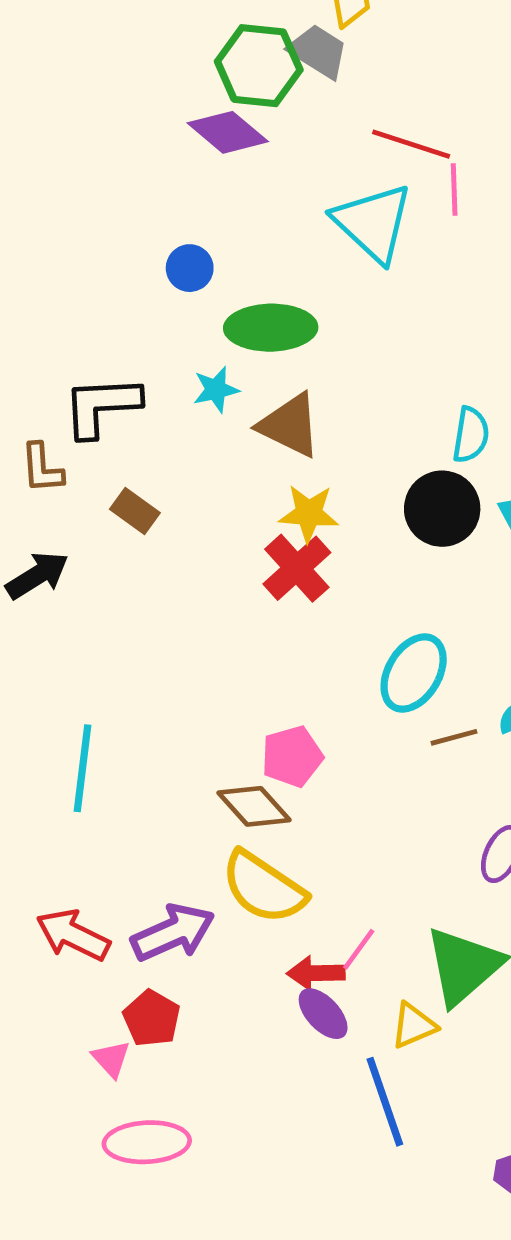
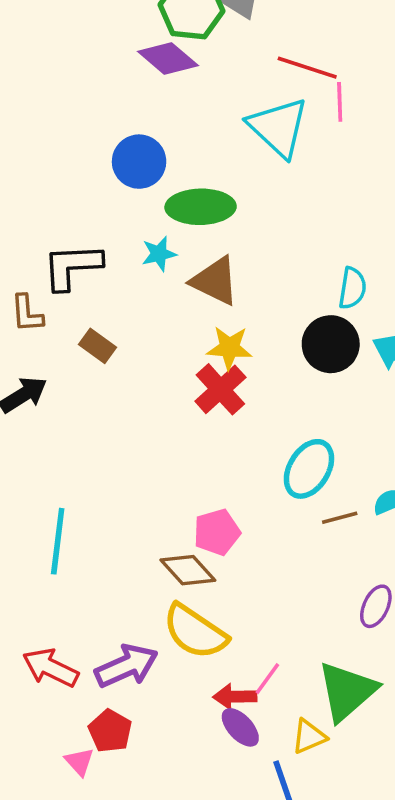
blue circle: (190, 268) -> (139, 162), size x1.5

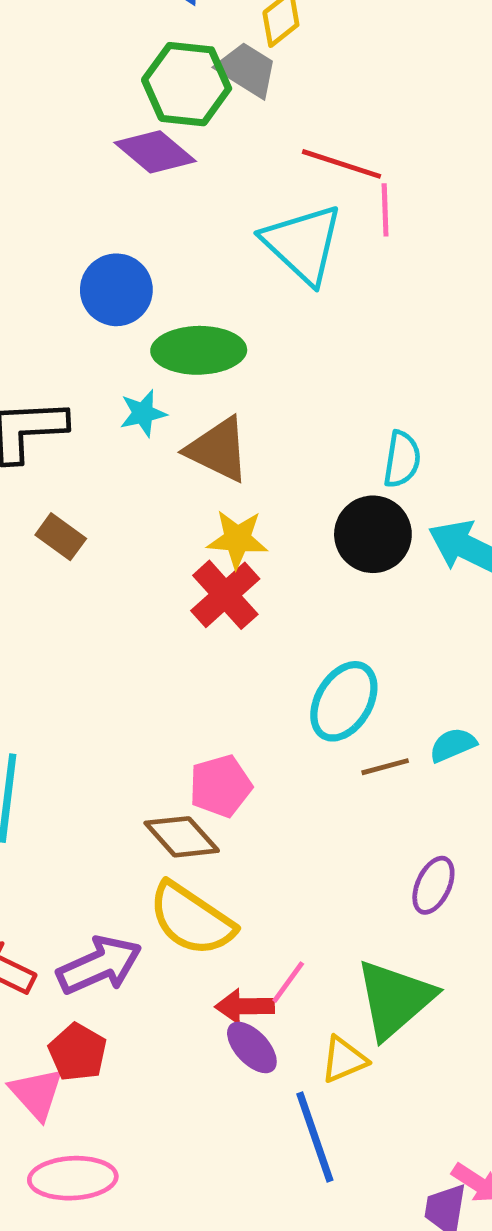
pink triangle: (79, 762) -> (36, 1093), size x1.4

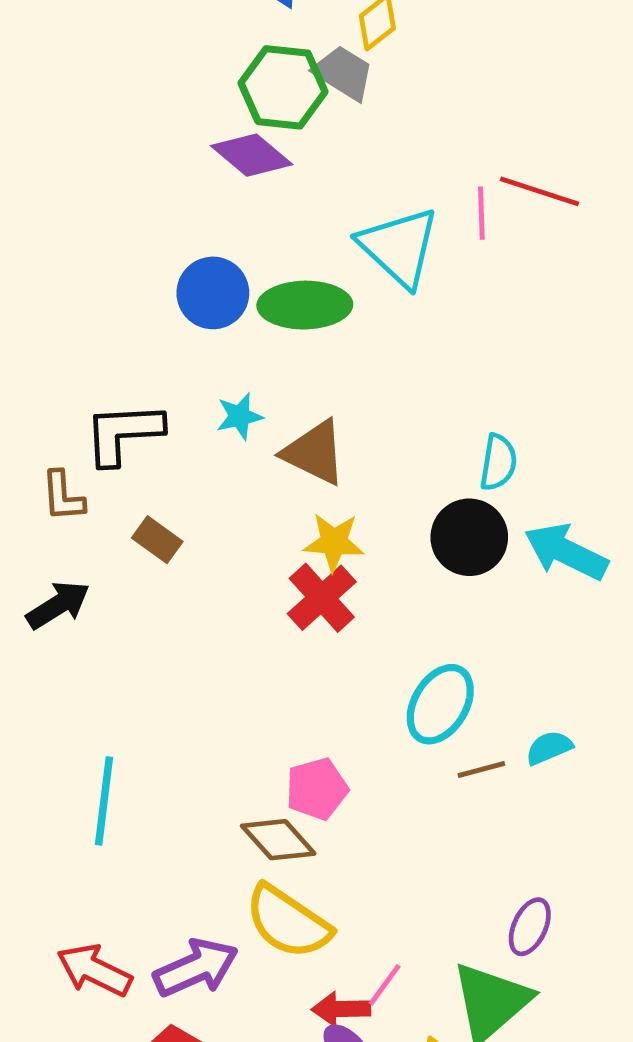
red line: (341, 164) -> (539, 191), moved
green ellipse: (199, 350) -> (305, 305), moved
purple ellipse: (433, 885) -> (530, 927), moved

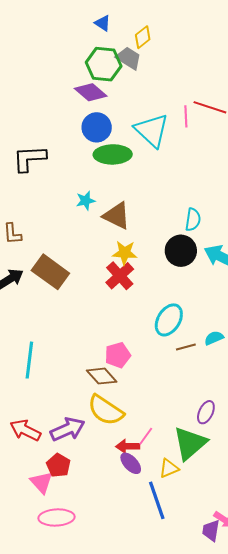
blue circle: (213, 293) -> (97, 127), moved
black L-shape: (123, 433) -> (29, 158), moved
brown rectangle: (157, 540) -> (50, 272), moved, size x1.8

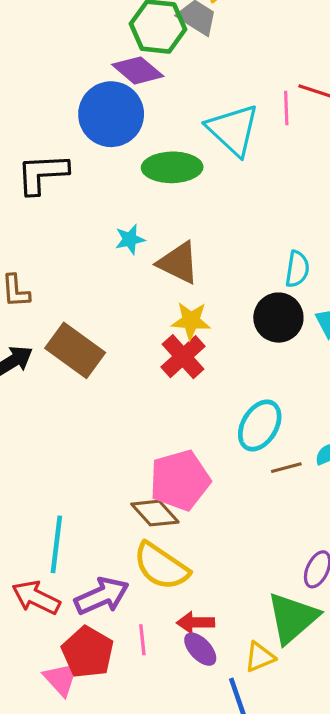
blue circle: (97, 127) -> (111, 114), moved, size x1.4
pink pentagon: (118, 355) -> (180, 480), size x1.5
cyan line: (29, 360) -> (56, 544), moved
pink line: (146, 436) -> (142, 640), moved, turned -42
red pentagon: (58, 465) -> (88, 652), size x1.4

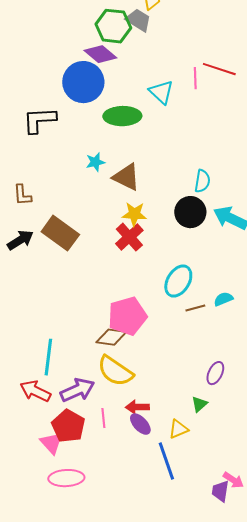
cyan triangle: (233, 130) -> (161, 92), size x0.7
brown diamond: (155, 513) -> (111, 337), turned -40
green triangle: (293, 618) -> (199, 404), size x0.5

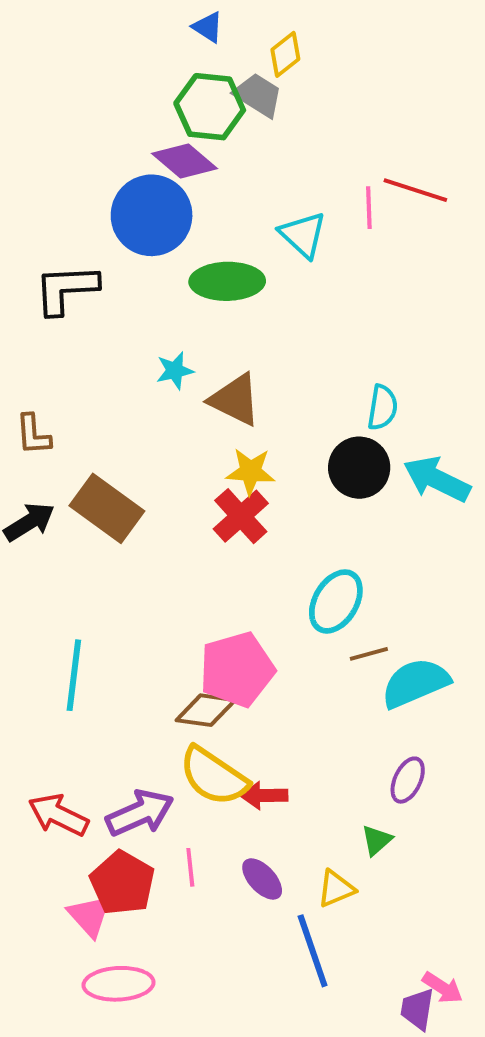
cyan semicircle: (223, 299) -> (415, 683), moved, size x1.8
cyan line: (48, 357) -> (74, 675), moved
red arrow: (137, 407) -> (264, 796), moved

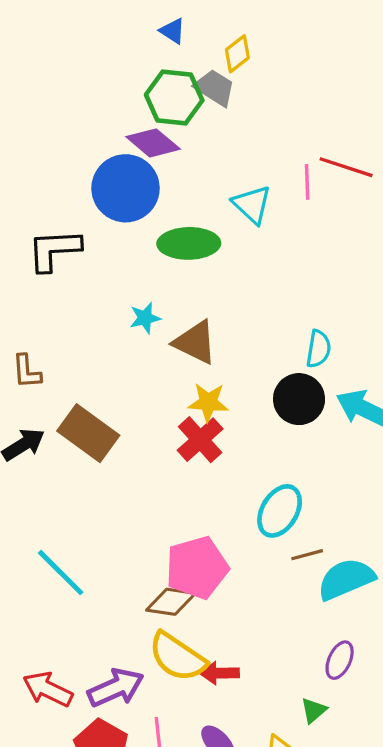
cyan line: (74, 675) -> (61, 573), turned -52

